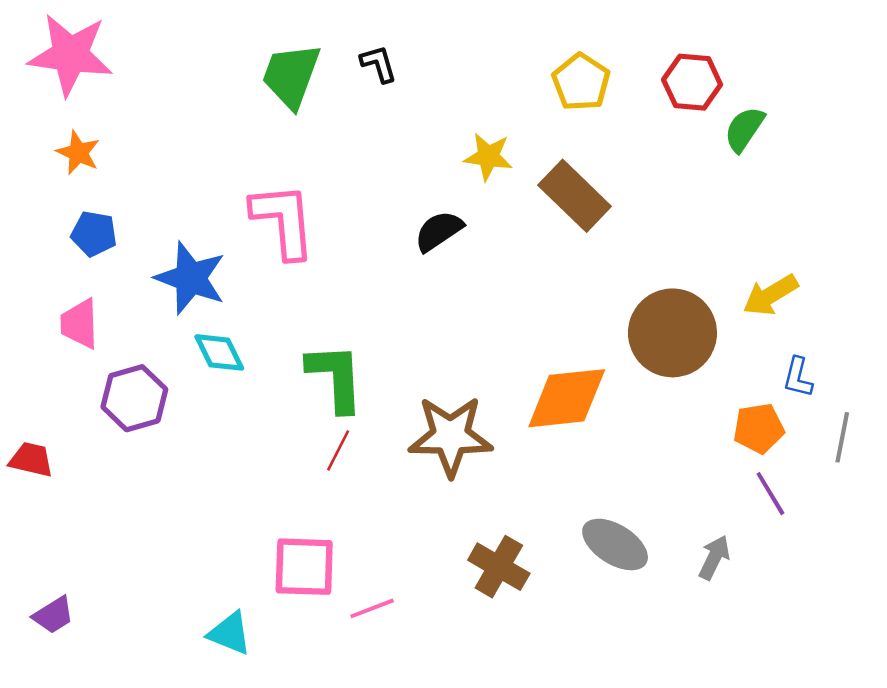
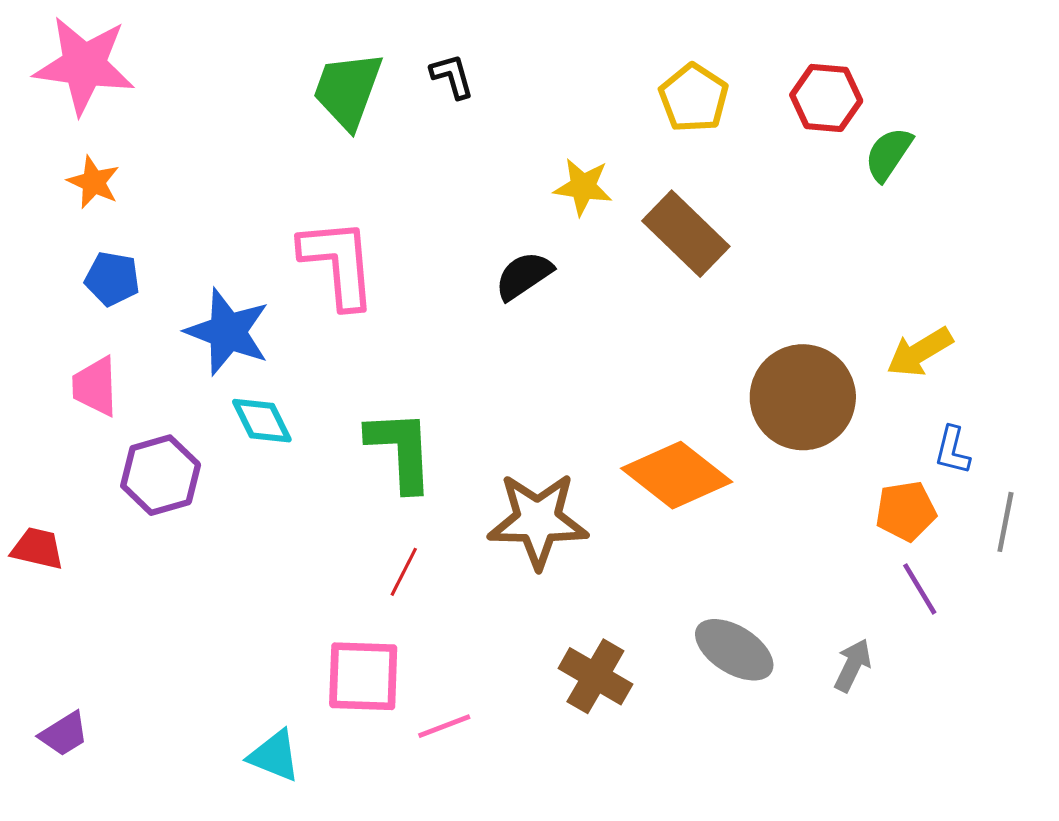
orange diamond: (567, 398) -> (677, 475), turned 44
red line: (338, 450) -> (404, 572), moved

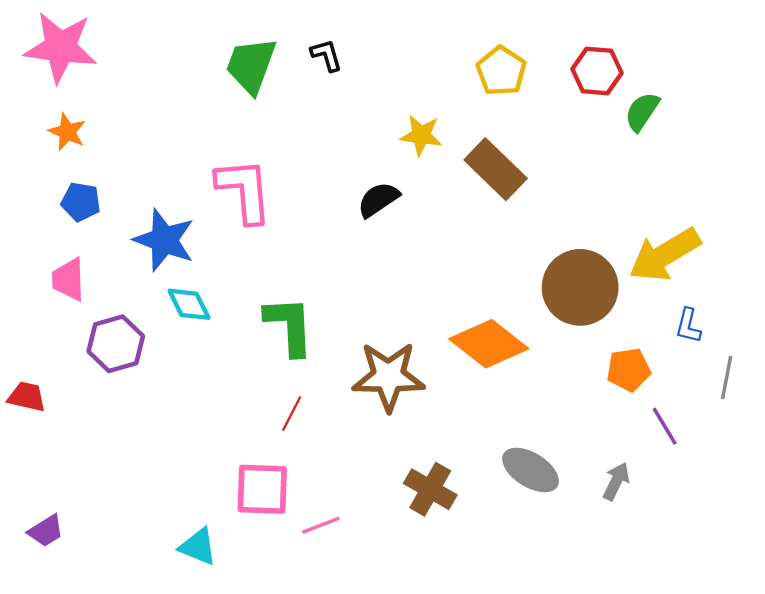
yellow arrow: (920, 352) -> (665, 255), size x1.5
orange pentagon: (906, 511) -> (629, 370), moved

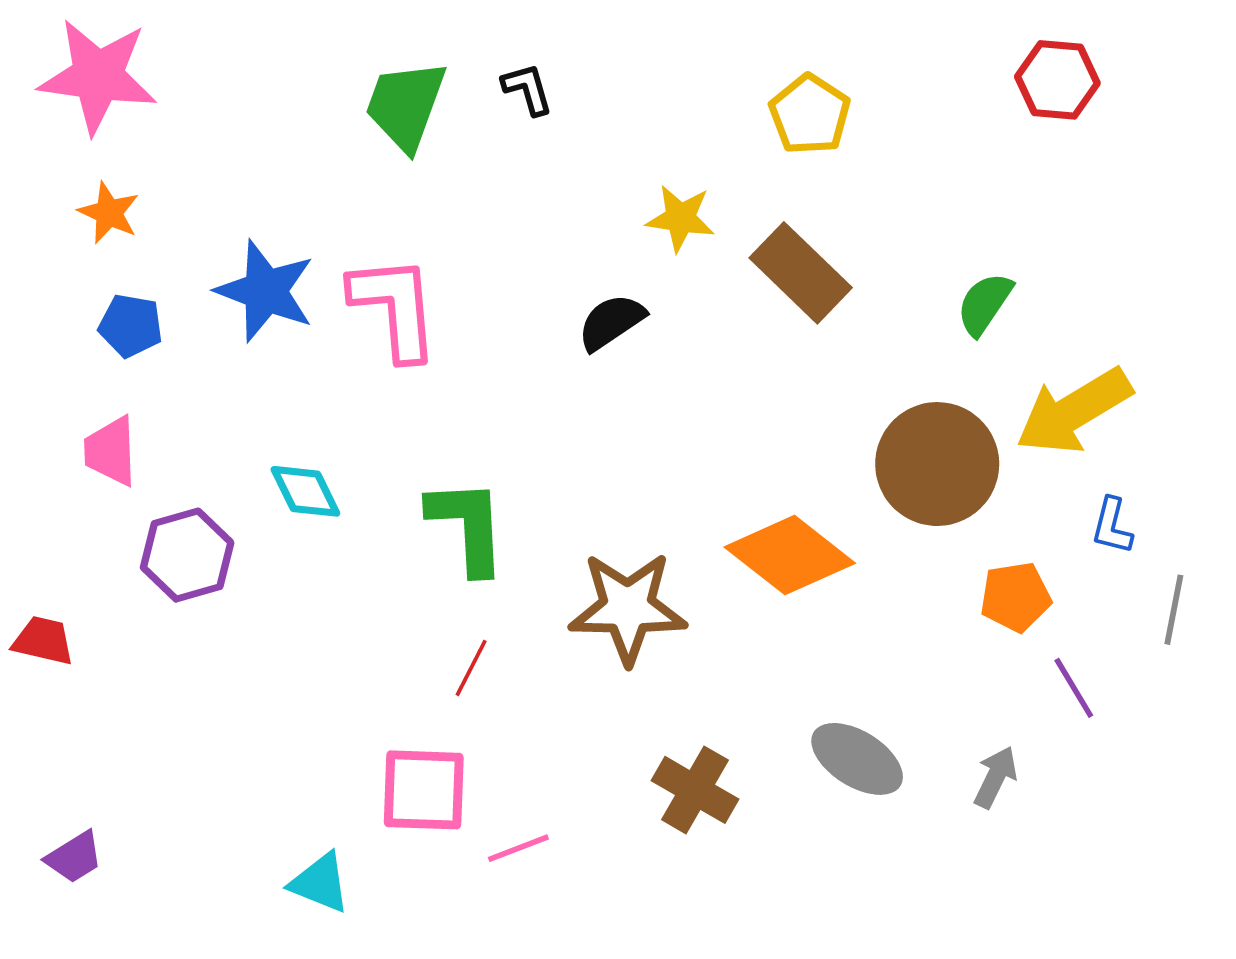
red hexagon: (597, 71) -> (1057, 80), moved
green semicircle: (642, 112) -> (985, 304), moved
blue star: (164, 240) -> (265, 291), moved

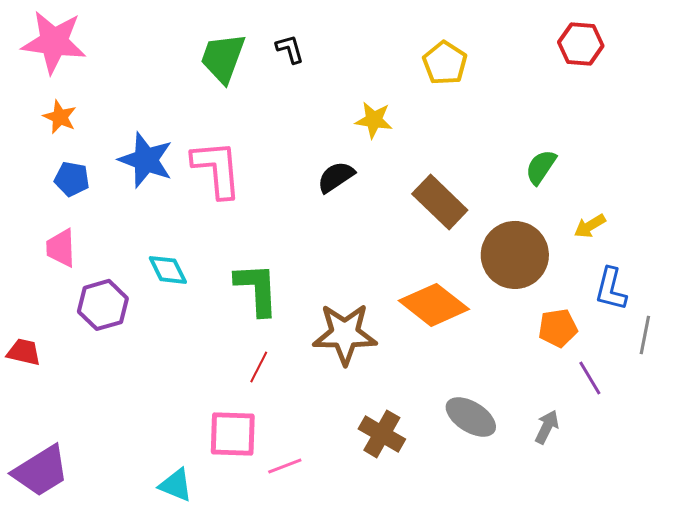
brown rectangle: (801, 273) -> (440, 202), moved
yellow arrow: (1074, 411) -> (590, 226), size x0.5
blue L-shape: (1112, 526) -> (611, 289), size x1.4
purple trapezoid: (74, 857) -> (41, 471), size x1.8

